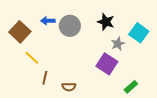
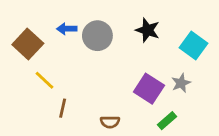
gray star: (118, 44) -> (181, 83), moved
brown semicircle: (69, 87) -> (110, 122), moved
green rectangle: (131, 87) -> (167, 121), moved

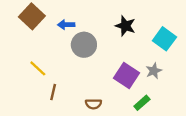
blue arrow: (67, 29) -> (66, 25), moved
gray circle: (97, 36) -> (84, 45), moved
brown square: (28, 44) -> (32, 16), moved

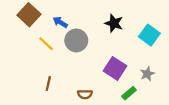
blue arrow: (66, 25) -> (60, 22), turned 32
yellow line: (38, 68) -> (46, 44), moved
gray star: (154, 71) -> (147, 74), moved

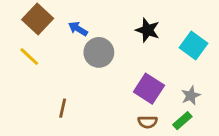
yellow line: (46, 44) -> (29, 57), moved
green rectangle: (129, 93) -> (182, 121), moved
brown semicircle: (85, 94) -> (148, 122), moved

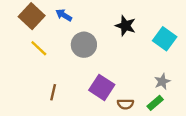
blue arrow: (78, 29) -> (64, 15), moved
yellow line: (29, 57) -> (39, 48), moved
purple square: (149, 89) -> (102, 87), moved

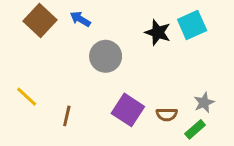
cyan square: (165, 39) -> (192, 25), moved, turned 30
yellow line: (39, 48) -> (27, 97), moved
brown semicircle: (125, 104) -> (167, 114), moved

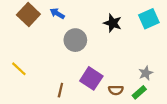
cyan square: (192, 25) -> (149, 19), moved
brown semicircle: (167, 114) -> (116, 90), moved
brown line: (67, 116) -> (60, 90), moved

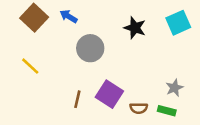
yellow line: (19, 69) -> (30, 66), moved
brown line: (60, 90) -> (77, 99), moved
green rectangle: (139, 92) -> (167, 111), turned 56

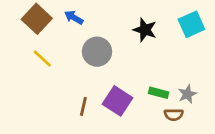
yellow line: (30, 66) -> (42, 59), moved
brown semicircle: (139, 108) -> (174, 115), moved
green rectangle: (167, 111) -> (159, 93), moved

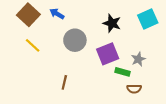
gray star: (187, 94) -> (138, 59), moved
purple square: (118, 101) -> (108, 54), moved, turned 35

